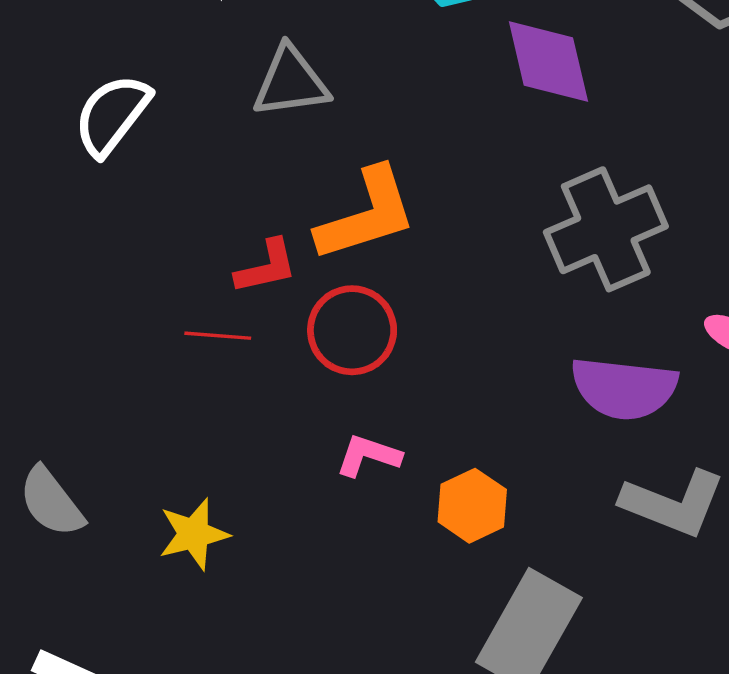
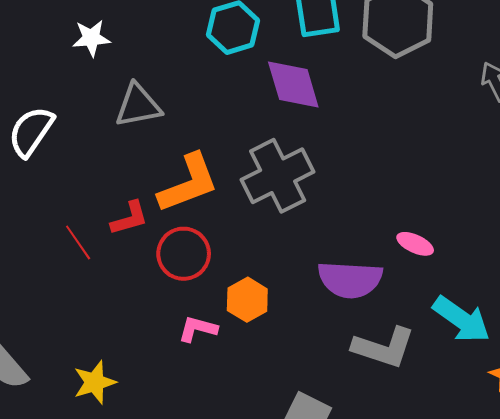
gray cross: (606, 229) -> (278, 176), moved
red line: (218, 336) -> (78, 242), moved, turned 54
orange hexagon: (472, 506) -> (247, 300), moved

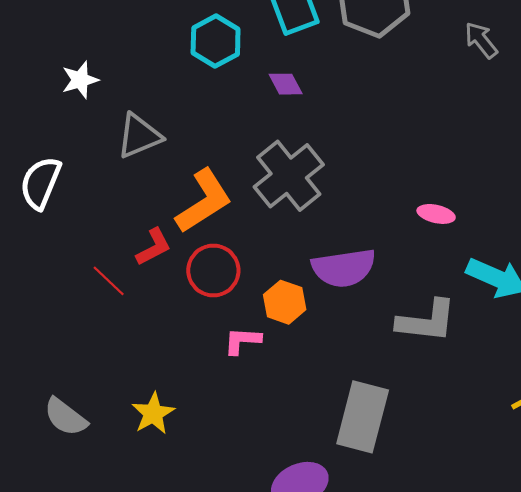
purple diamond: (293, 85) -> (286, 84), size x0.6
purple semicircle: (350, 280) -> (344, 268), moved

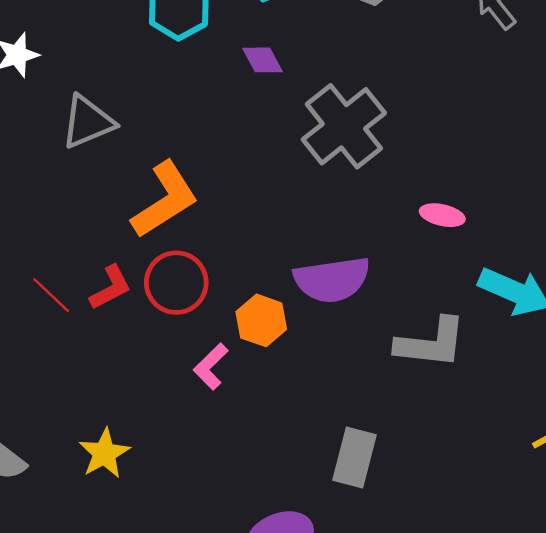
gray cross: (289, 176) -> (344, 126), moved
red L-shape: (154, 247) -> (110, 288), moved
pink L-shape: (242, 341) -> (211, 366), turned -48
gray rectangle: (363, 417) -> (354, 457), size x0.7

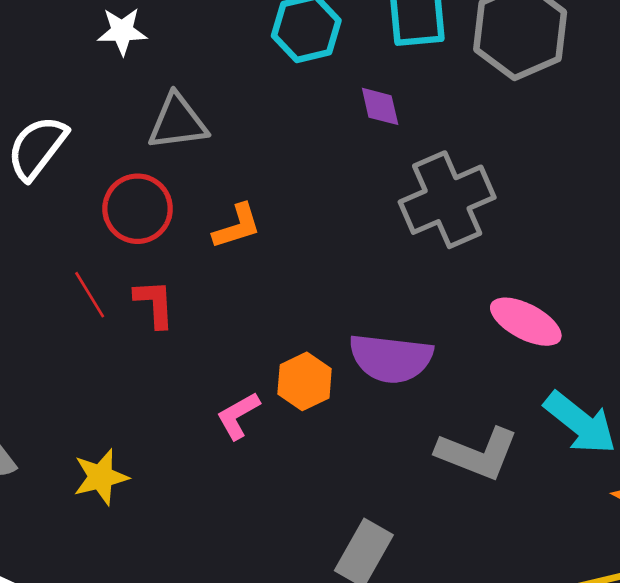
orange L-shape: (165, 200) -> (237, 226), size x0.6
pink ellipse: (442, 215) -> (526, 322), size x1.5
red circle: (176, 283) -> (138, 209), moved
red L-shape: (110, 288) -> (155, 304), turned -81

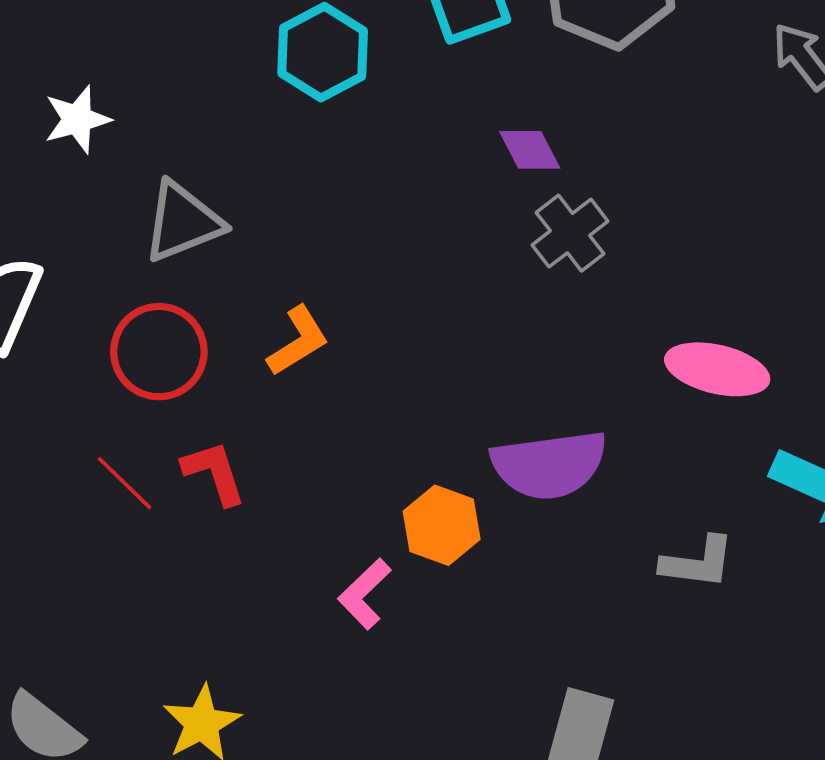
purple diamond: (380, 106) -> (530, 150), moved
gray cross: (447, 200) -> (570, 233), size x0.6
gray L-shape: (477, 454) -> (698, 562), size x0.7

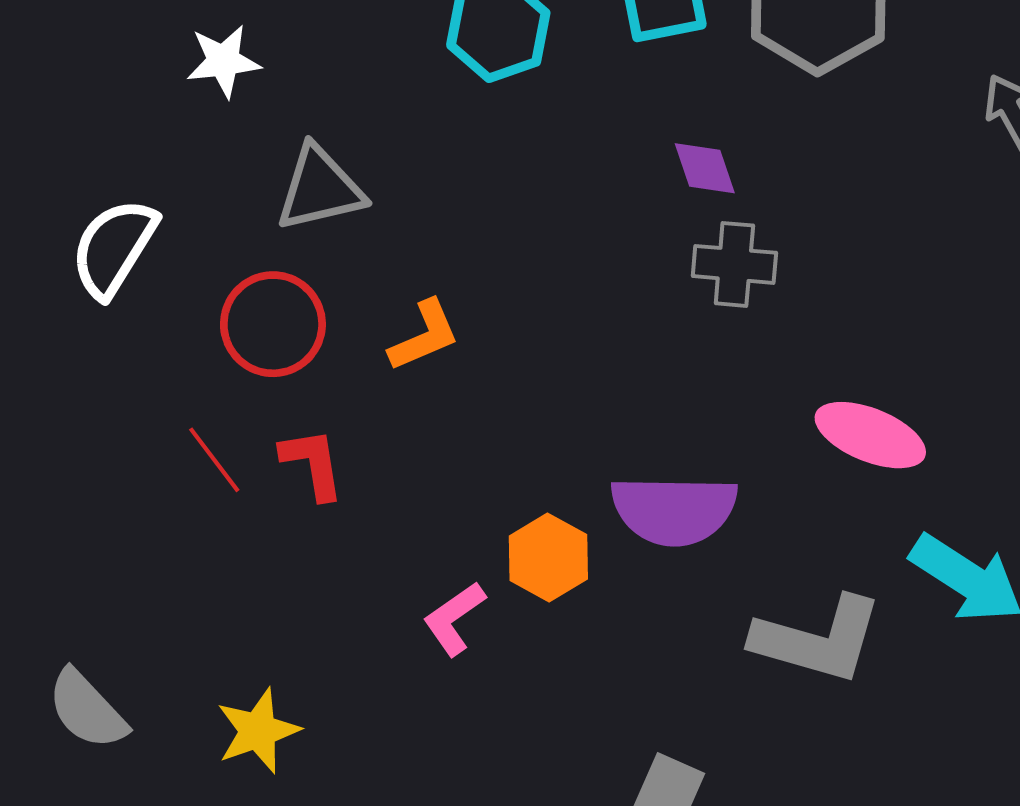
gray cross: (570, 233) -> (734, 264), turned 34
gray L-shape: (698, 562) -> (818, 639), size x1.6

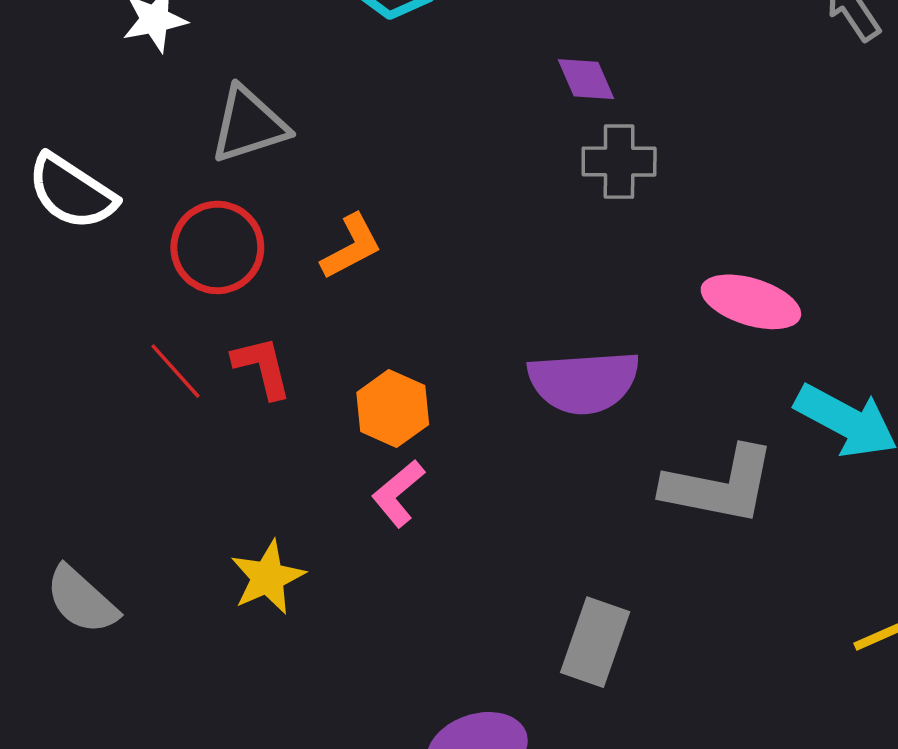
white semicircle: (114, 248) -> (72, 192), turned -84
orange hexagon: (548, 557) -> (393, 408), moved
yellow star: (258, 731) -> (268, 577), moved

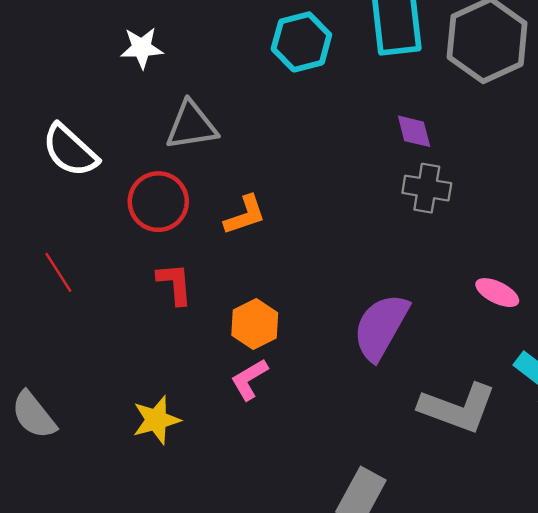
pink ellipse: (751, 302) -> (497, 293), size x0.7
red line: (176, 371) -> (58, 272), moved
purple semicircle: (584, 382) -> (381, 327), turned 114

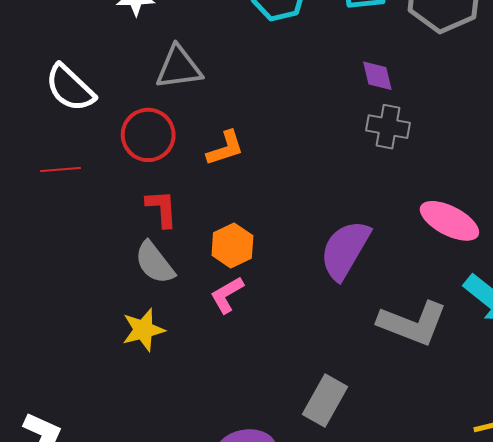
red line: (58, 272) -> (60, 170), moved, turned -63
pink ellipse: (497, 293) -> (449, 221), size x1.5
gray semicircle: (34, 415) -> (155, 263), moved

